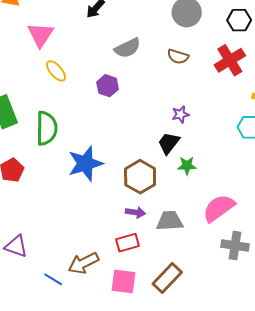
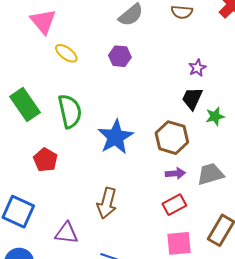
brown arrow: (84, 263) -> (107, 203), moved, turned -36

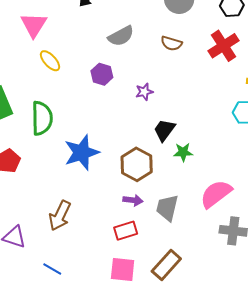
purple star: (197, 68) -> (144, 92), moved
gray trapezoid: (211, 174) -> (167, 208), turned -72

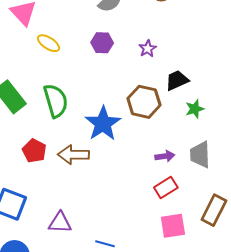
black trapezoid: (164, 130) -> (177, 80), turned 45
green star: (183, 152) -> (195, 109), moved
brown hexagon: (137, 164) -> (144, 102), moved
brown arrow: (60, 216) -> (73, 155), moved, turned 80

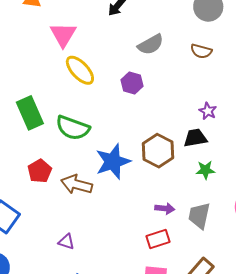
yellow ellipse: (48, 43) -> (80, 70), size x1.4
purple star: (148, 49) -> (208, 111), moved, turned -30
green semicircle: (56, 101) -> (73, 128), turned 112
purple triangle: (60, 223) -> (66, 242), moved, size x0.7

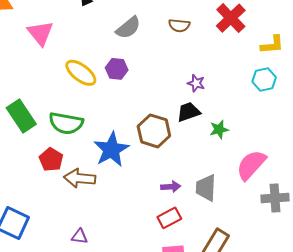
yellow ellipse: (80, 70) -> (81, 73), moved
green star: (205, 170) -> (219, 129), moved
red pentagon: (40, 171) -> (51, 160), moved

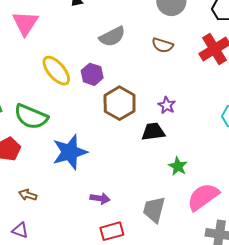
green star: (219, 129) -> (178, 166), moved, turned 30
brown hexagon: (154, 131) -> (120, 103), moved
brown arrow: (80, 178) -> (28, 195), moved, size x0.6
purple arrow: (171, 187) -> (100, 198), moved

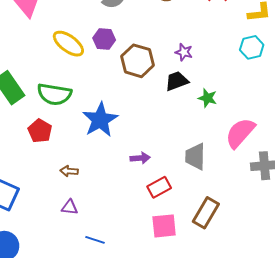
green star: (178, 166) -> (208, 98), moved

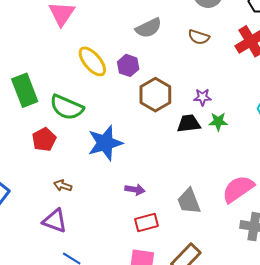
purple star: (184, 52) -> (202, 97), turned -30
green star: (208, 98) -> (218, 122), moved, turned -30
gray trapezoid: (195, 157) -> (189, 201), turned -36
purple triangle: (70, 207) -> (55, 221), size x1.5

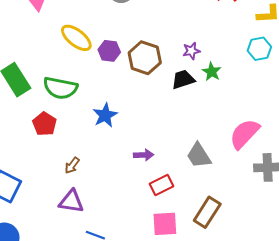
purple hexagon: (128, 65) -> (109, 51), moved
green star: (218, 122) -> (212, 72), turned -30
blue star: (105, 143) -> (105, 115), size x0.7
brown arrow: (63, 186) -> (72, 165), turned -60

